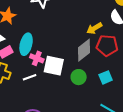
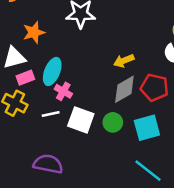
yellow arrow: (94, 28) -> (124, 61), moved
white square: (54, 66) -> (81, 120), moved
cyan square: (106, 77) -> (147, 128), size x1.5

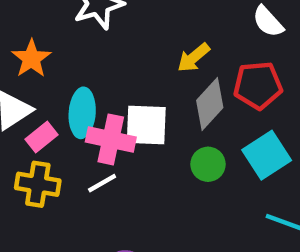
pink cross: (63, 91) -> (111, 139), size x1.5
white square: (81, 120) -> (146, 125), moved

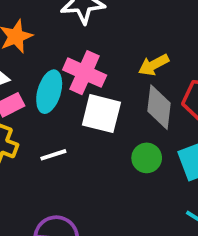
gray diamond: (210, 104) -> (159, 107), turned -48
pink cross: (111, 139) -> (85, 73), moved

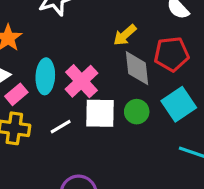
pink cross: (85, 73) -> (81, 81), moved, turned 36
white square: (101, 114) -> (100, 113), moved

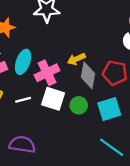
yellow arrow: (125, 35) -> (76, 59), moved

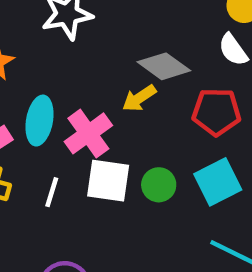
gray diamond: (88, 75) -> (164, 66), moved, turned -55
white line: (23, 100) -> (52, 192), turned -49

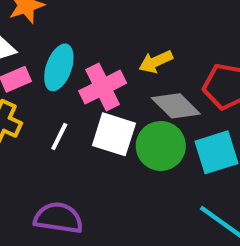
gray diamond: (164, 66) -> (176, 106), moved
green circle: (159, 185) -> (161, 146), size x1.5

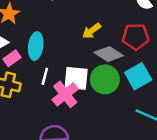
pink cross: (103, 87) -> (65, 94), moved
white line: (59, 136) -> (45, 76), moved

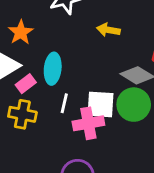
yellow arrow: (92, 31) -> (108, 30), moved, turned 48
pink cross: (65, 94) -> (88, 123), turned 30

